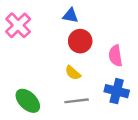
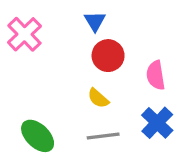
blue triangle: (70, 16) -> (95, 21), turned 49
blue cross: (117, 91) -> (157, 123), turned 30

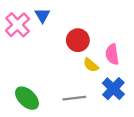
blue triangle: (95, 21) -> (42, 15), moved
yellow semicircle: (98, 98) -> (91, 65), moved

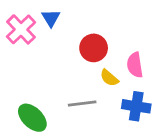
blue cross: (113, 89) -> (136, 106), turned -35
gray line: (74, 98) -> (82, 103), moved

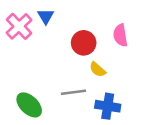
pink semicircle: (135, 65) -> (120, 35), moved
blue cross: (136, 106) -> (108, 106), moved

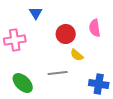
pink cross: (19, 26) -> (15, 40), moved, turned 35
blue cross: (108, 106) -> (99, 84), moved

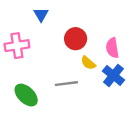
pink semicircle: (95, 28) -> (112, 48), moved
blue cross: (99, 84) -> (113, 75), moved, turned 30

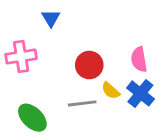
red circle: (76, 39) -> (89, 65), moved
yellow semicircle: (88, 63) -> (111, 91), moved

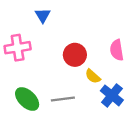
blue cross: (140, 93) -> (112, 95), moved
gray line: (82, 103) -> (63, 99), moved

